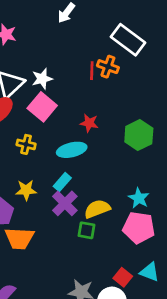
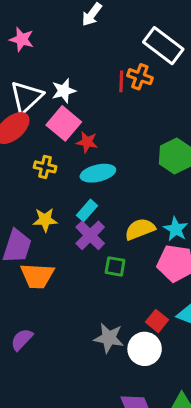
red star: (89, 123) -> (87, 142), moved
yellow semicircle: (97, 209) -> (140, 229), moved

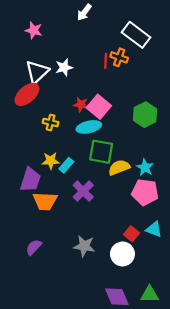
pink square: (64, 123) -> (99, 107), moved
cyan rectangle: (87, 210) -> (66, 165), moved
purple cross: (90, 235) -> (83, 191), moved
green square: (115, 266) -> (101, 152), moved, size x1.6
gray star: (109, 338) -> (84, 246), moved

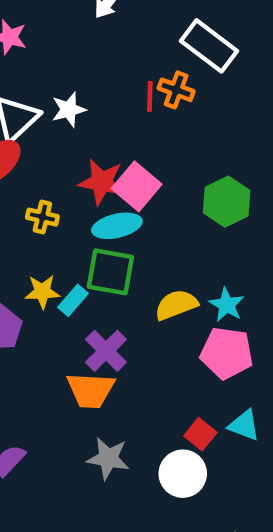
red star: (81, 105) -> (102, 182), size x1.5
green square: (101, 152) -> (110, 272), moved
orange trapezoid: (45, 201) -> (91, 390), moved

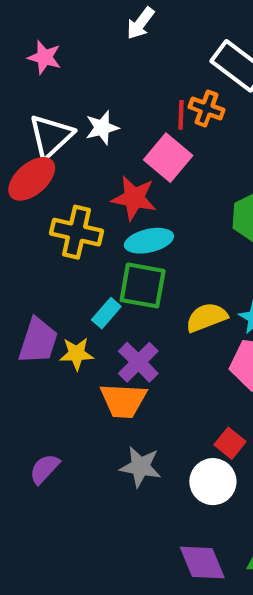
pink square: (137, 186) -> (168, 158), moved
yellow cross: (42, 217) -> (76, 232), size x1.6
yellow star: (42, 292) -> (76, 354), moved

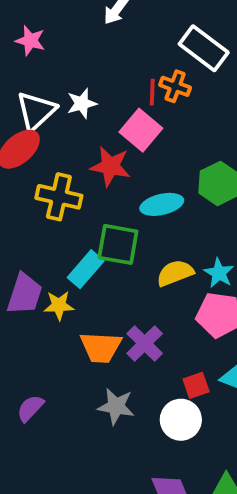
cyan ellipse: (149, 241) -> (162, 204), moved
cyan rectangle: (106, 313) -> (86, 269), size x1.4
purple cross: (138, 362) -> (145, 343), moved
red square: (230, 443) -> (196, 385), turned 32

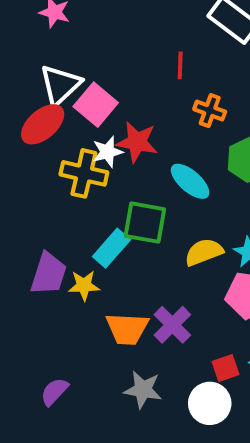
orange cross: (175, 86) -> (210, 111), moved
white star: (82, 103) -> (108, 152), moved
pink square: (141, 130) -> (96, 105), moved
cyan ellipse: (162, 204) -> (190, 181), turned 54

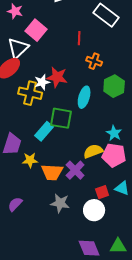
pink square: (96, 105) -> (36, 30), moved
cyan ellipse: (190, 181) -> (84, 97), turned 65
yellow semicircle: (204, 252) -> (93, 151), moved
yellow star: (84, 285) -> (30, 160), moved

